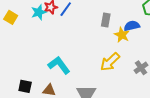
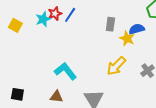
black square: (25, 86) -> (17, 94), moved

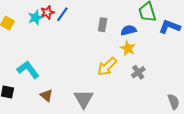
yellow star: (127, 38) -> (128, 48), moved
cyan L-shape: (65, 71) -> (28, 70), moved
brown triangle: (57, 97) -> (46, 95), turned 32

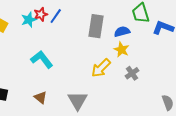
gray rectangle: (103, 25) -> (96, 26), size x1.6
cyan L-shape: (28, 70) -> (42, 59), moved

